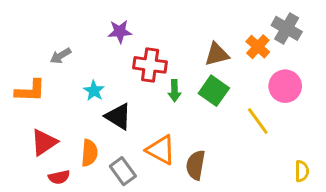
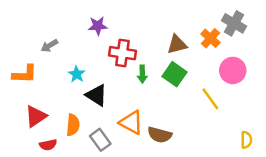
brown semicircle: (196, 165) -> (160, 135), turned -85

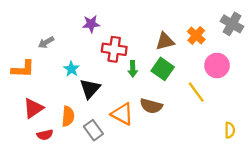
gray cross: (234, 23) -> (232, 24), moved
black triangle: (96, 95) -> (90, 89), turned 40
brown semicircle: (160, 135) -> (151, 106), moved

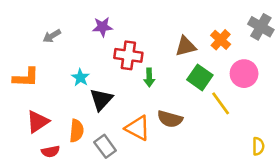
gray arrow: (46, 42) -> (52, 36), moved
green square: (163, 69) -> (200, 77), moved

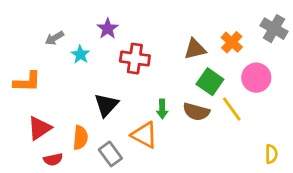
purple star: (102, 27) -> (108, 29), turned -30
cyan star: (80, 77) -> (80, 54), moved
green arrow: (149, 77) -> (162, 109), moved
brown semicircle: (170, 119) -> (196, 112), moved

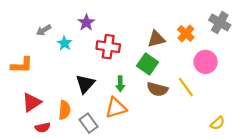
green square: (210, 82) -> (148, 64), moved
green arrow: (162, 109) -> (120, 84), moved
orange triangle: (144, 135) -> (116, 108), turned -45
yellow semicircle: (271, 154) -> (218, 123), turned 48

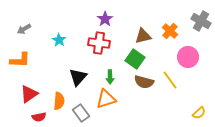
purple star: (86, 23) -> (105, 19), moved
gray arrow: (44, 30) -> (24, 29), moved

